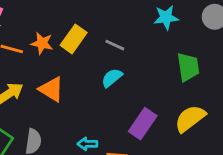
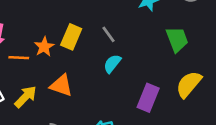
orange star: (42, 43) -> (44, 47), turned -30
gray line: (115, 45) -> (108, 34), turned 42

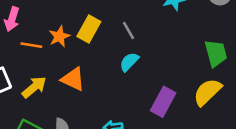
green trapezoid: (177, 39) -> (216, 53), moved

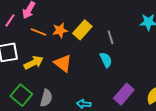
cyan semicircle: (129, 62) -> (106, 60), turned 98

